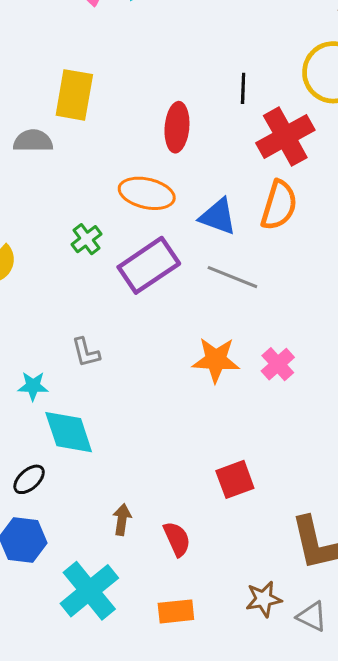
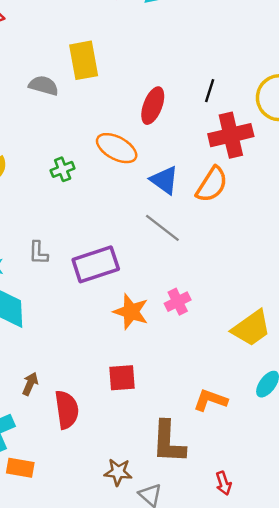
yellow rectangle: (74, 95) -> (84, 60), turned -36
purple rectangle: (149, 265) -> (96, 264), moved
orange star: (216, 360) -> (131, 312), moved
red semicircle: (177, 539) -> (67, 410), size x1.4
orange rectangle: (176, 611) -> (20, 468), moved

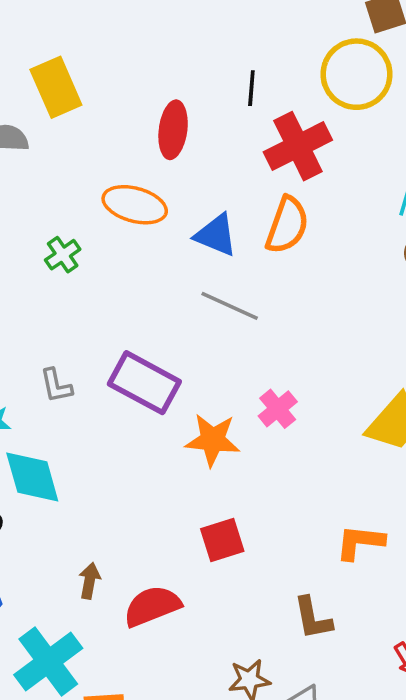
purple rectangle: (96, 264) -> (144, 383), turned 60
red semicircle: (67, 410) -> (152, 606), turned -90
brown L-shape: (168, 442) -> (313, 618), size x0.7

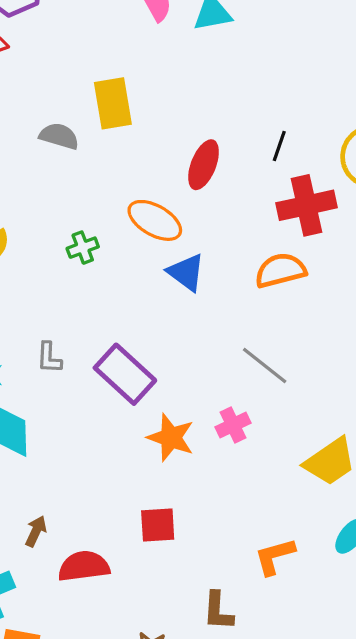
orange semicircle: (287, 225) -> (280, 270), turned -138
blue triangle: (216, 235) -> (186, 272), moved
gray line: (230, 306) -> (265, 365), moved
orange L-shape: (360, 542) -> (275, 556), turned -36

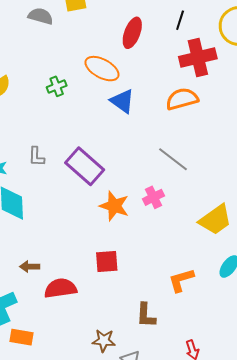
brown arrow: (36, 531) -> (30, 267), turned -114

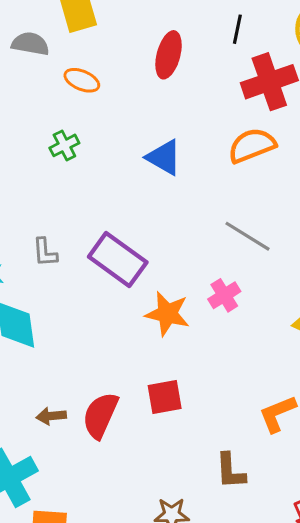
orange ellipse: (102, 69) -> (82, 80), moved, size x0.7
red semicircle: (60, 288) -> (100, 415), moved, turned -52

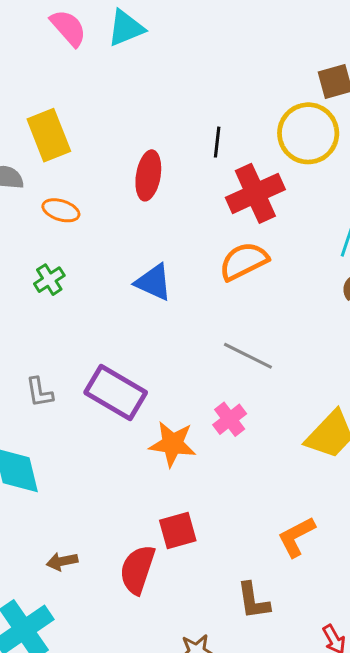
red semicircle: (100, 415) -> (137, 569), moved

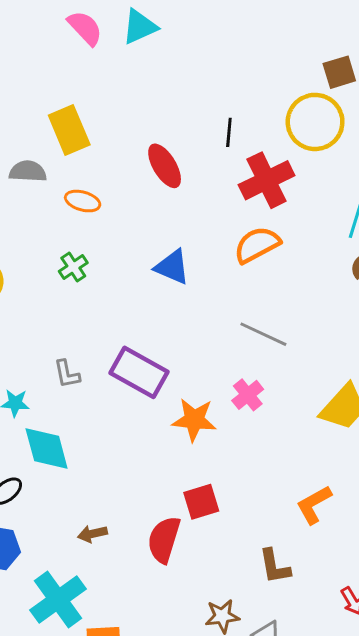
red ellipse: (148, 175) -> (165, 166), turned -39

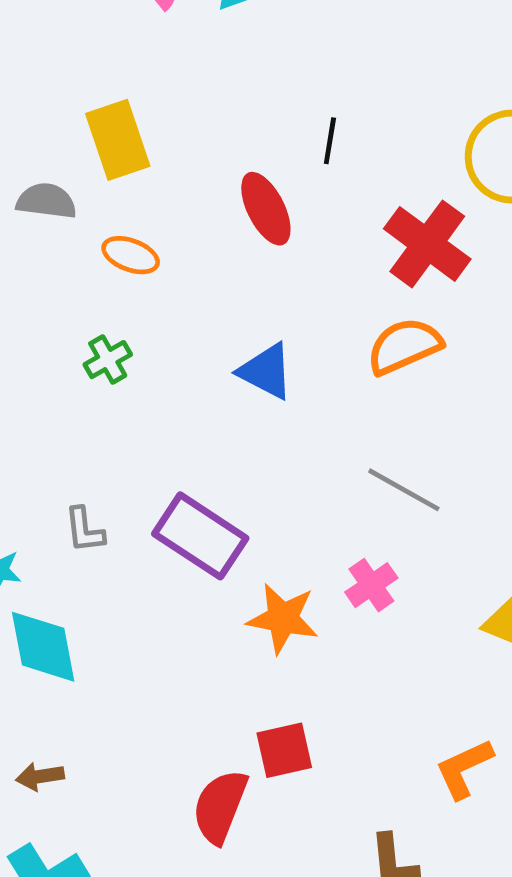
black line: (229, 132) -> (330, 141), moved
red cross: (267, 180) -> (427, 244), turned -32
brown arrow: (92, 534) -> (40, 776), moved

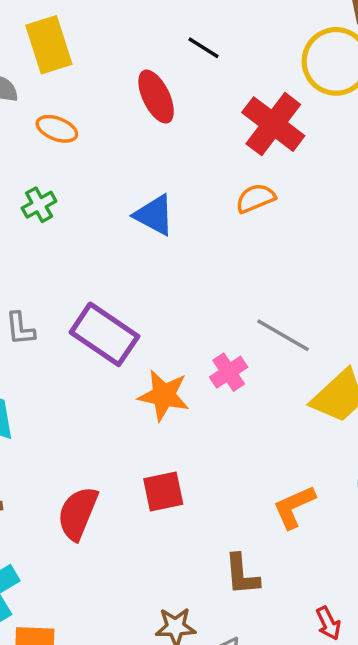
black line: (330, 141) -> (204, 48), turned -68
orange semicircle: (404, 346) -> (255, 198), size x0.7
gray line: (404, 490) -> (283, 335), moved
red semicircle: (220, 806) -> (78, 513), moved

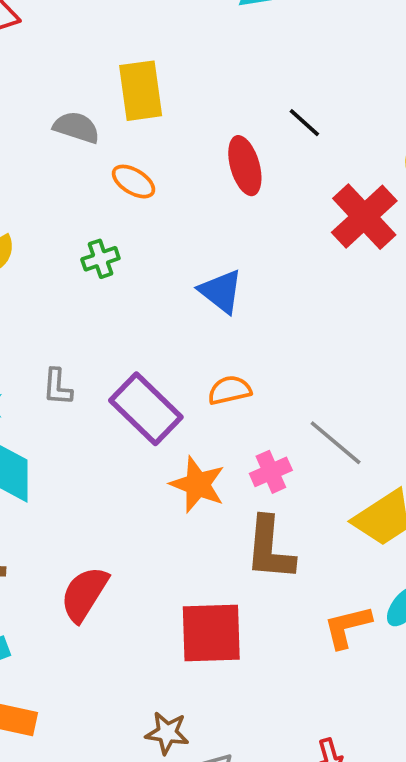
orange semicircle: (255, 198) -> (230, 390), moved
red square: (163, 492) -> (211, 633), moved, size x1.5
orange L-shape: (294, 507) -> (347, 627), moved
brown L-shape: (242, 575) -> (270, 549), moved, size x1.4

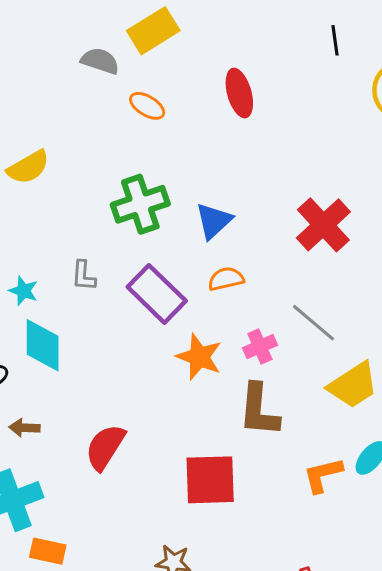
yellow rectangle: (141, 91) -> (153, 31), turned 66
black line: (304, 123) -> (335, 40), moved, turned 40
red cross: (364, 217) -> (323, 225), moved
green cross: (100, 259) -> (140, 204), moved, size x1.8
blue triangle: (221, 291) -> (214, 221), moved, turned 39

